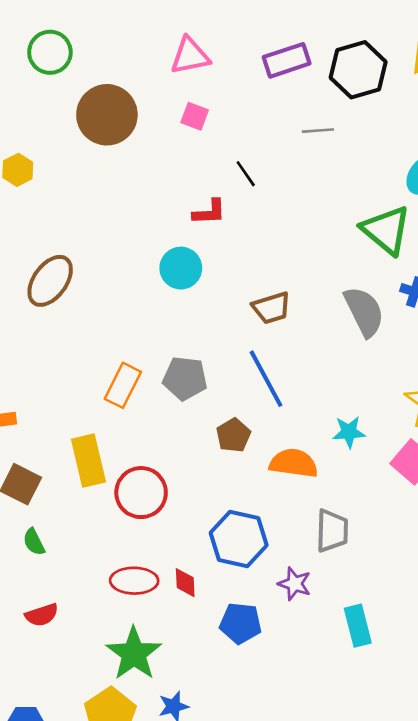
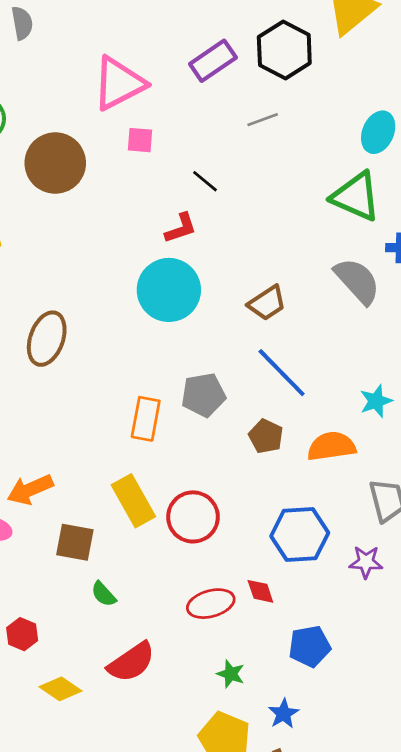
pink triangle: (190, 56) -> (119, 83), size x1.4
cyan circle: (181, 268) -> (169, 290), size x1.5
red semicircle: (42, 615) -> (131, 662), size x1.5
blue pentagon: (240, 623) -> (310, 646), moved
green star: (134, 654) -> (231, 674), size x0.5

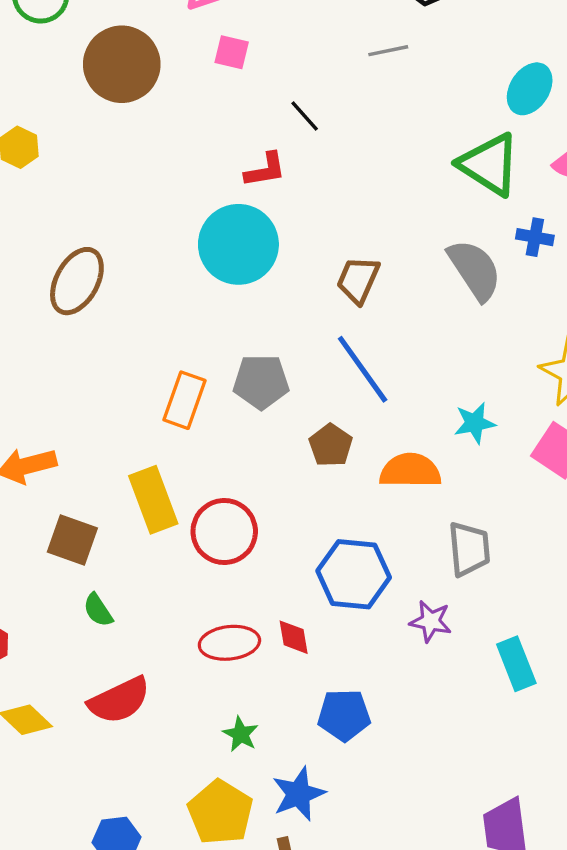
brown trapezoid: (267, 303) -> (358, 280), turned 138
blue star: (284, 714) -> (299, 794), size x1.4

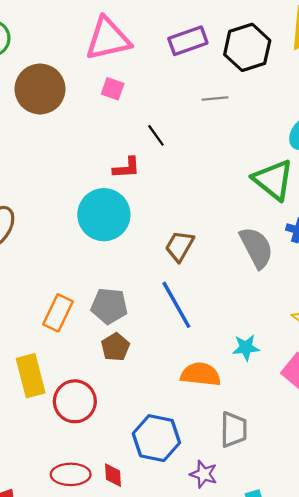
brown pentagon: (331, 445) -> (115, 347), moved

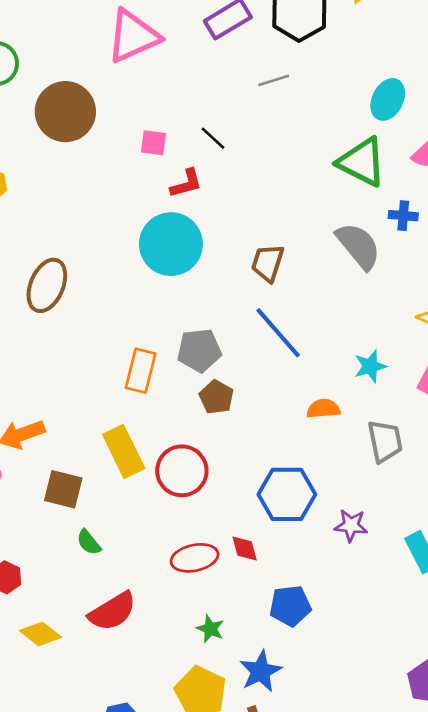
pink square: (113, 89) -> (153, 143), moved
orange semicircle: (201, 374) -> (323, 409), size x0.7
gray trapezoid: (234, 430) -> (385, 441), moved

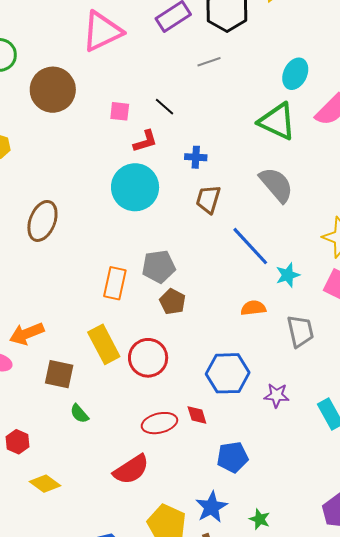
blue cross: (403, 216) -> (196, 157), moved
blue line: (278, 333) -> (250, 246), moved
red semicircle: (112, 611) -> (131, 470), moved
green star: (210, 629) -> (260, 519), moved

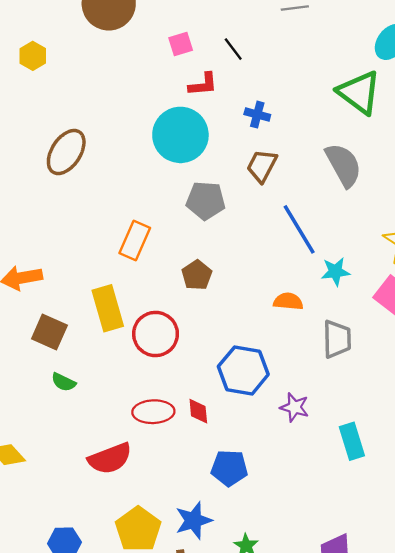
pink square: (120, 111) -> (181, 44), turned -35
gray pentagon: (159, 267) -> (206, 201), moved
green semicircle: (79, 414) -> (64, 382), turned -35

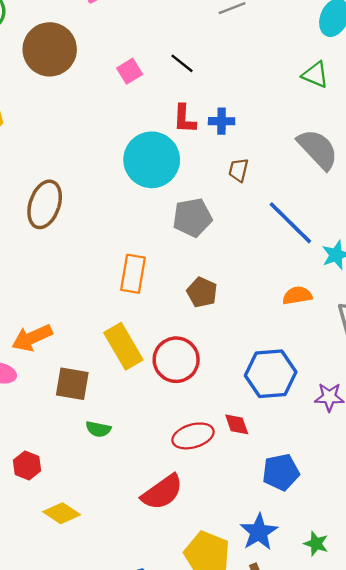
red L-shape: (203, 84) -> (184, 119), moved, turned 112
green triangle: (359, 92) -> (315, 75), size x0.6
brown trapezoid: (262, 166) -> (238, 170), size x0.7

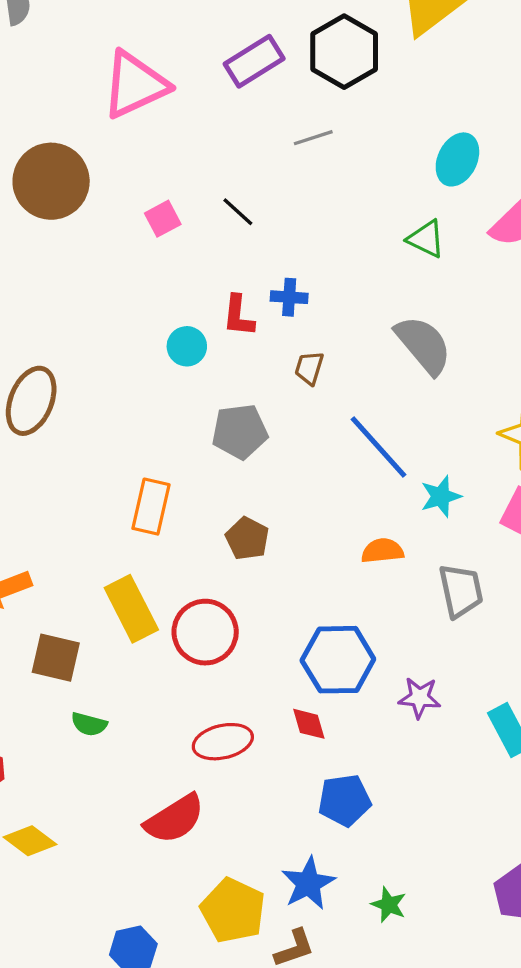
red L-shape: (184, 119) -> (238, 316), moved
cyan circle: (152, 160) -> (187, 346), size x0.5
red diamond: (237, 424) -> (309, 724), moved

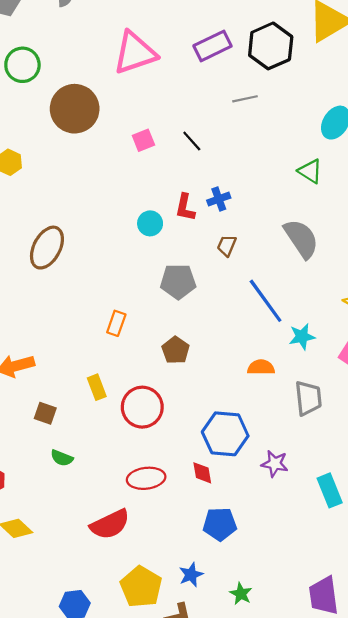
blue cross: (289, 297) -> (219, 199), turned -30
orange rectangle: (151, 507) -> (116, 323), size x0.7
yellow rectangle: (131, 609) -> (97, 387), size x0.6
brown square: (56, 658) -> (45, 413), size x0.7
blue star: (308, 883) -> (191, 575), size x0.7

